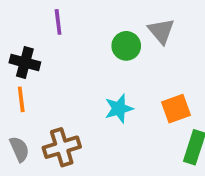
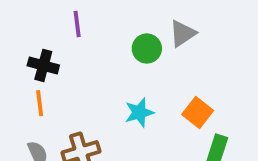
gray triangle: (161, 31) -> (183, 33), turned 36
orange square: (176, 109) -> (198, 113), turned -32

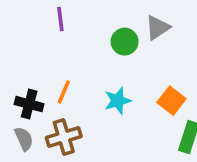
black cross: (43, 65) -> (29, 104), moved
orange line: (40, 103) -> (64, 92), moved, turned 30

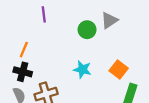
orange line: (64, 92) -> (24, 50), moved
cyan star: (118, 101) -> (82, 69), turned 30

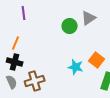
purple line: (44, 14) -> (24, 13), moved
cyan star: (82, 69) -> (76, 67), moved

